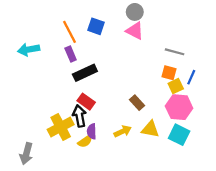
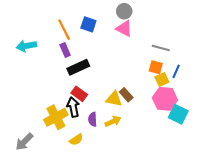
yellow triangle: (150, 129) -> (114, 99), moved
purple semicircle: (92, 131) -> (93, 119), moved
cyan square: (179, 135) -> (178, 114), moved
yellow semicircle: (85, 141) -> (76, 140), moved
gray arrow: (26, 154) -> (24, 142), turned 30

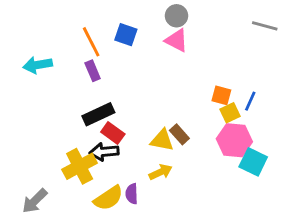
gray line: (161, 48) -> (265, 26), moved
black rectangle: (78, 67) -> (98, 114), moved
black arrow: (73, 107) -> (104, 152), turned -84
purple semicircle: (93, 119) -> (132, 194), moved
yellow semicircle: (76, 140) -> (108, 198), size x1.5

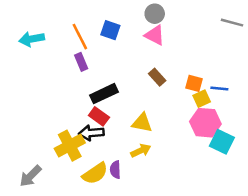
cyan arrow: (38, 65) -> (32, 39), moved
blue line: (250, 101) -> (219, 88), turned 72
black rectangle: (98, 114) -> (104, 94), moved
brown rectangle: (179, 134) -> (157, 77), moved

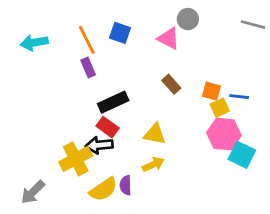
gray circle: (155, 14) -> (188, 19), moved

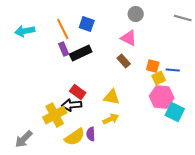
pink triangle: (169, 38) -> (129, 38), moved
black rectangle: (113, 102) -> (81, 53), moved

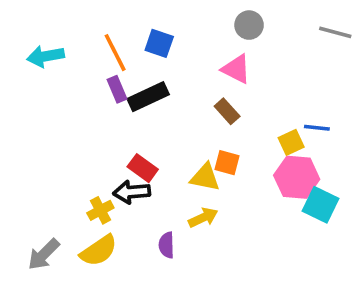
orange square: (153, 66) -> (227, 163), moved
yellow cross: (55, 115) -> (100, 210), size x0.6
yellow semicircle: (75, 137) -> (99, 251), moved

